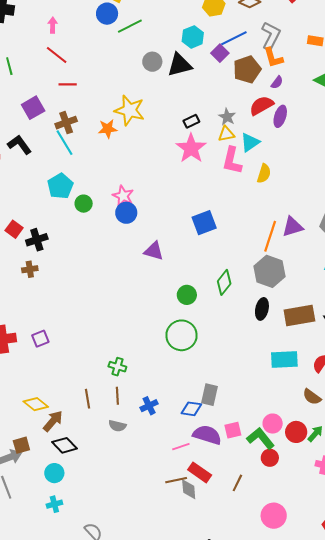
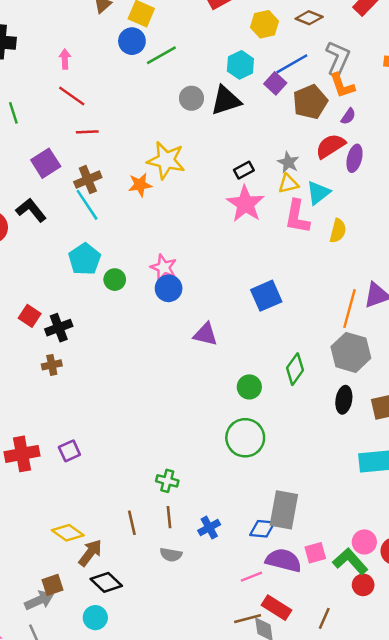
gray rectangle: (209, 395) -> (284, 510), size x1.4

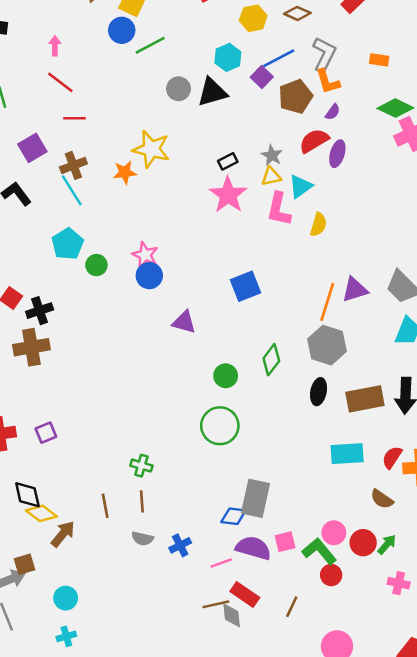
brown cross: (52, 365) -> (31, 347), size x1.8
blue cross: (209, 528) -> (180, 545), moved
black diamond: (106, 582) -> (27, 495), moved, turned 32

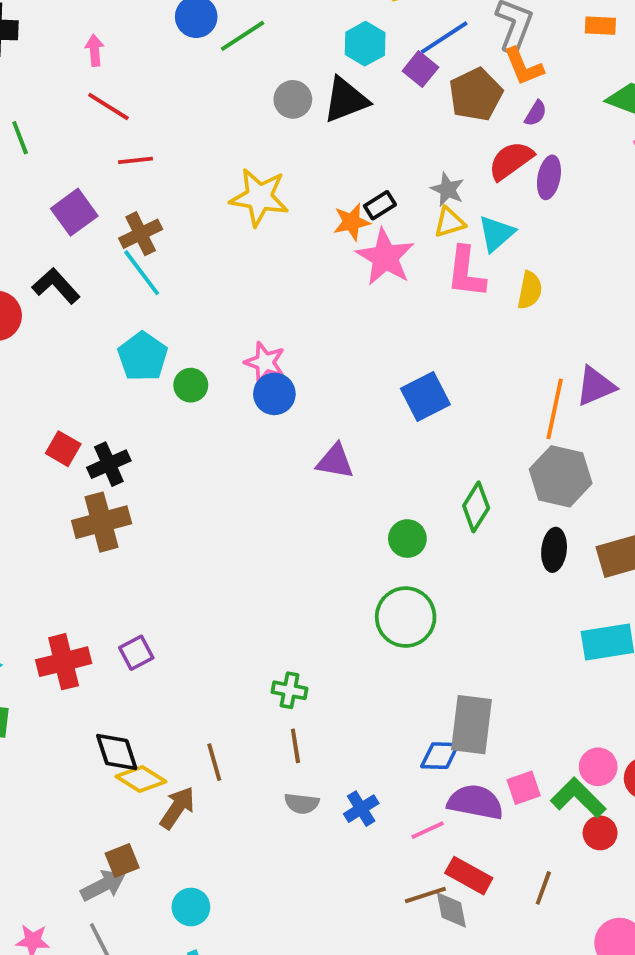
orange star: (125, 172) -> (352, 222), moved
brown line: (105, 506) -> (214, 762), moved

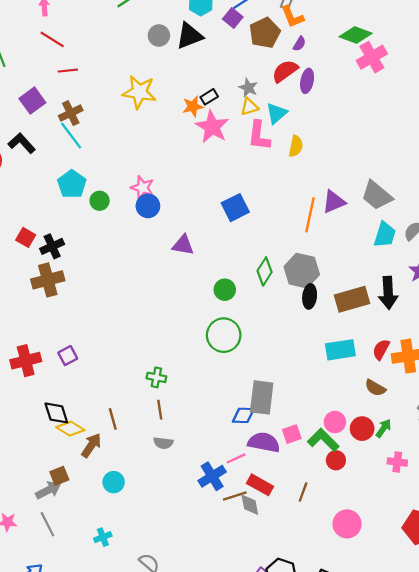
gray hexagon: (561, 476) -> (302, 271), moved
blue cross: (361, 809) -> (212, 476), moved, size x1.4
cyan circle: (191, 907) -> (114, 482), moved

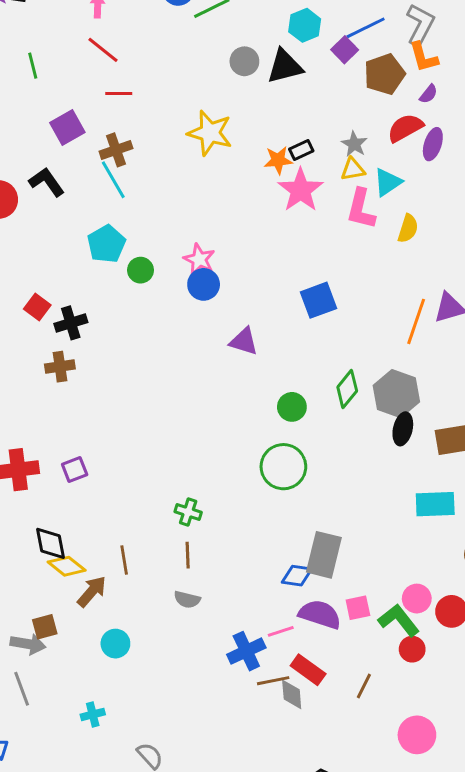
brown cross: (48, 280) -> (60, 367), size x0.7
gray arrow: (48, 490) -> (28, 644), turned 30

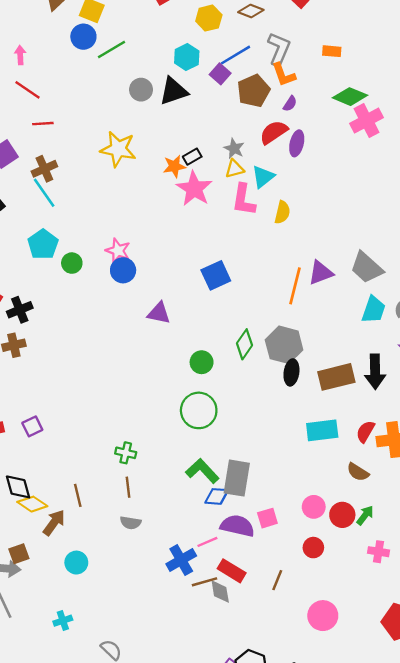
green L-shape: (399, 620) -> (202, 471), moved

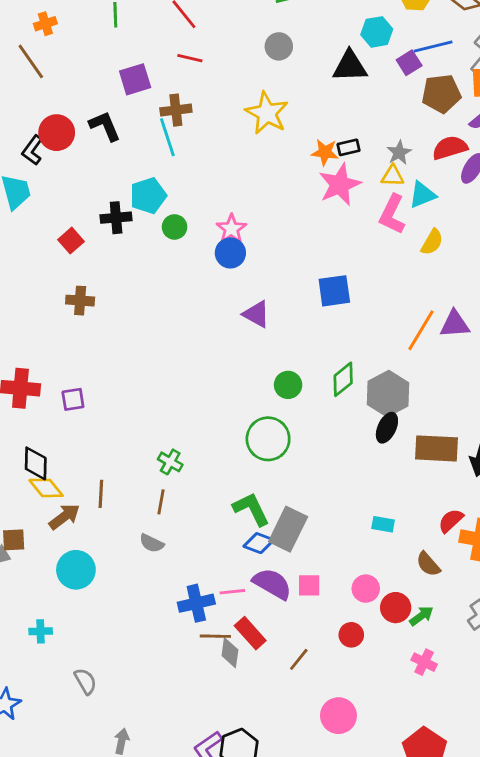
gray circle: (141, 90) -> (279, 46), moved
black cross: (20, 310) -> (116, 218), moved
cyan rectangle: (322, 430) -> (383, 524), moved, size x0.6
cyan circle: (76, 563) -> (76, 570), size x1.4

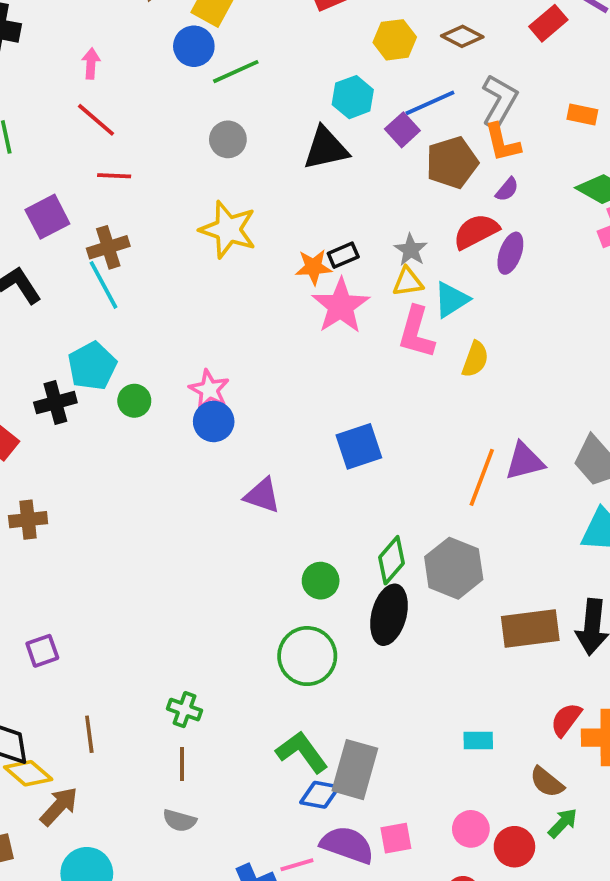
black ellipse: (387, 428) -> (389, 615), moved, size x1.4
brown line: (101, 494) -> (89, 734), moved
green arrow: (421, 616) -> (563, 823), moved

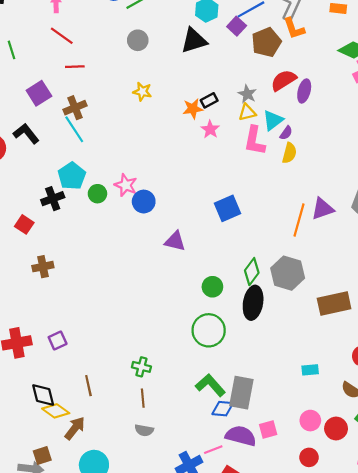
purple semicircle: (507, 189) -> (286, 133), moved
yellow star: (228, 230) -> (142, 92), size x0.6
pink star: (341, 306) -> (210, 129), size x0.6
pink star: (209, 390) -> (126, 185), moved

